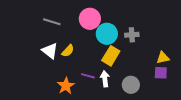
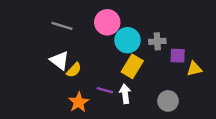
yellow semicircle: (68, 51) -> (74, 70), moved
purple square: (161, 73) -> (178, 56), moved
gray circle: (131, 85) -> (168, 101), moved

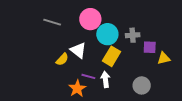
white triangle: (60, 60) -> (78, 50), moved
orange star: (79, 102) -> (77, 88), moved

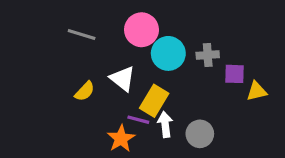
yellow rectangle: (111, 56) -> (154, 101), moved
yellow semicircle: (62, 59) -> (85, 91), moved
gray circle: (142, 85) -> (200, 134), moved

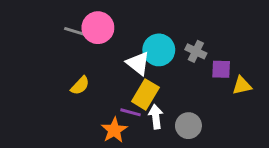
pink circle: (141, 30) -> (98, 28), moved
gray cross: (208, 55) -> (196, 51), turned 30
white triangle: (123, 79) -> (138, 63), moved

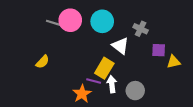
cyan circle: (159, 50) -> (102, 21), moved
gray cross: (196, 51) -> (141, 29), moved
white triangle: (138, 63) -> (120, 46), moved
yellow semicircle: (80, 86) -> (43, 62), moved

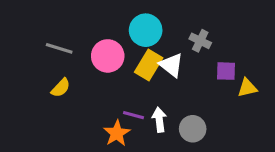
pink circle: (70, 20) -> (108, 56), moved
gray line: (55, 23) -> (59, 48), moved
yellow rectangle: (104, 68) -> (149, 65), moved

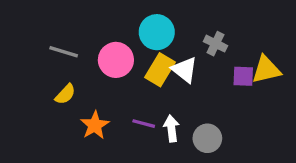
yellow triangle: (247, 88) -> (266, 70), moved, size x1.4
orange star: (117, 133) -> (95, 125), moved

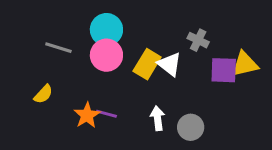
cyan circle: (157, 32) -> (106, 30), moved
purple square: (243, 76) -> (224, 70), size x1.4
yellow semicircle: (65, 94) -> (43, 94), moved
purple line: (144, 124) -> (106, 114), moved

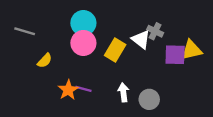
gray line: (58, 48) -> (25, 31), moved
white triangle: (170, 64) -> (141, 39), moved
yellow semicircle: (43, 94) -> (45, 61), moved

